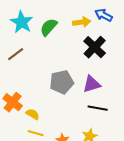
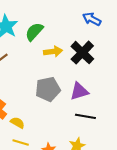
yellow arrow: (82, 22) -> (53, 52), moved

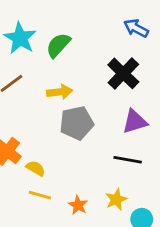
yellow arrow: (53, 52) -> (60, 92), moved
purple triangle: (79, 91) -> (135, 122), moved

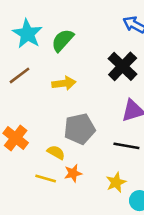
gray pentagon: (77, 123) -> (80, 129), moved
yellow semicircle: (36, 168) -> (56, 152), moved
orange star: (78, 205) -> (73, 173), moved, turned 30

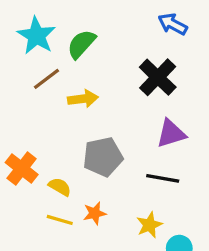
brown line: (20, 75) -> (46, 79), moved
yellow semicircle: (56, 152) -> (60, 187), moved

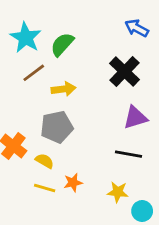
gray pentagon: (103, 157) -> (57, 127), moved
yellow star: (149, 225) -> (118, 192), turned 30

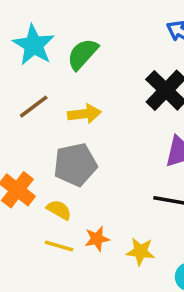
brown line: (34, 73) -> (34, 107), moved
yellow star: (118, 192) -> (140, 251), moved

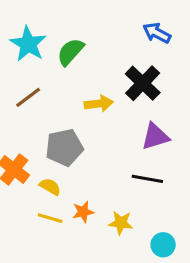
yellow arrow: (84, 114) -> (99, 104), moved

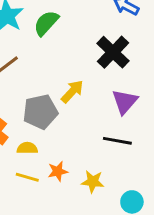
yellow arrow: (99, 104) -> (72, 91), moved, turned -40
purple triangle: (155, 137) -> (125, 102), turned -32
yellow semicircle: (50, 187) -> (27, 148), turned -30

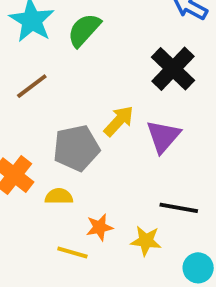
purple triangle: (125, 102) -> (163, 136), moved
black line: (117, 141) -> (179, 208), moved
yellow line: (27, 177) -> (72, 252), moved

